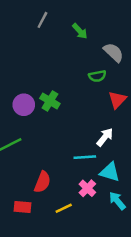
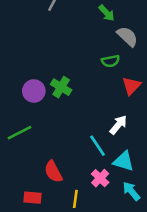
green arrow: (80, 31) -> (107, 13), moved
cyan line: (85, 157) -> (98, 146), turned 60
red semicircle: (42, 182) -> (53, 172), turned 130
yellow line: (64, 208) -> (75, 199), turned -56

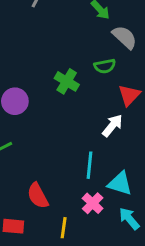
green cross: (61, 87) -> (67, 81), moved
white arrow: (118, 125) -> (112, 126), moved
cyan line: (98, 146) -> (90, 165), turned 40

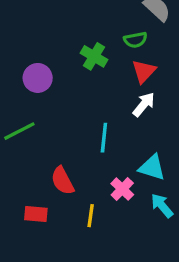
red triangle: (129, 95) -> (144, 71), moved
cyan line: (90, 165) -> (104, 138), moved

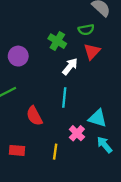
white arrow: (144, 104) -> (70, 66), moved
red semicircle: (62, 181) -> (34, 116), moved

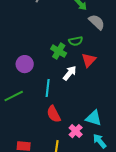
green semicircle: (86, 30) -> (76, 41), moved
cyan line: (64, 98) -> (48, 88), moved
red semicircle: (34, 116) -> (54, 114), moved

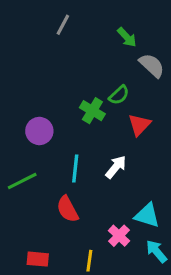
green semicircle: (76, 41) -> (119, 95), turned -32
white arrow: (70, 73) -> (116, 167), moved
red semicircle: (54, 114) -> (67, 209), moved

